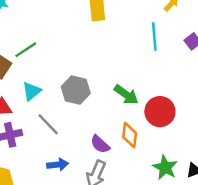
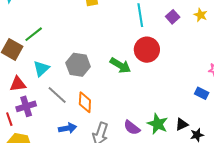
red circle: (160, 112) -> (147, 50), moved
orange diamond: (130, 135) -> (85, 102), moved
purple semicircle: (100, 144) -> (132, 128), moved

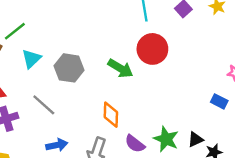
cyan triangle: (41, 69) -> (31, 59), moved
orange diamond: (85, 102) -> (111, 115), moved

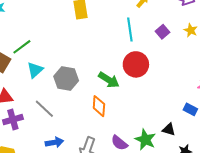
orange diamond: (111, 115) -> (99, 106), moved
black triangle: (195, 139) -> (169, 129), moved, turned 40

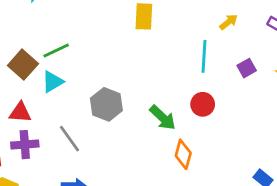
red circle: (136, 64) -> (203, 104), size x0.7
cyan triangle: (35, 70) -> (53, 82), moved
orange diamond: (99, 106) -> (183, 154), moved

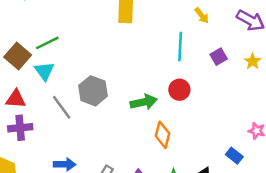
yellow arrow: (229, 22) -> (202, 15), turned 91
cyan triangle: (53, 82) -> (44, 71), turned -35
green arrow: (163, 118) -> (144, 102), turned -55
gray line: (69, 139) -> (62, 107), moved

